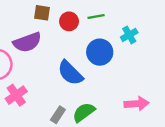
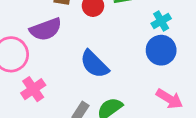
blue circle: (100, 52) -> (161, 50), moved
pink arrow: (137, 104) -> (169, 99), turned 35

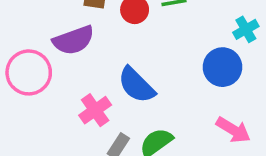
cyan cross: (161, 21) -> (246, 29), moved
pink cross: (33, 89) -> (95, 110), moved

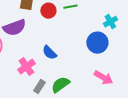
blue semicircle: (136, 85) -> (49, 53), size x0.7

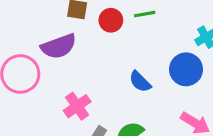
blue semicircle: (49, 53) -> (140, 82), moved

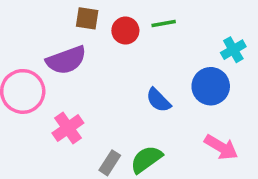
pink cross: (77, 106) -> (68, 128), moved

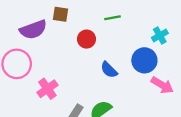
red circle: (125, 31) -> (86, 39), moved
purple semicircle: (66, 60) -> (33, 30), moved
pink arrow: (221, 147) -> (162, 85), moved

